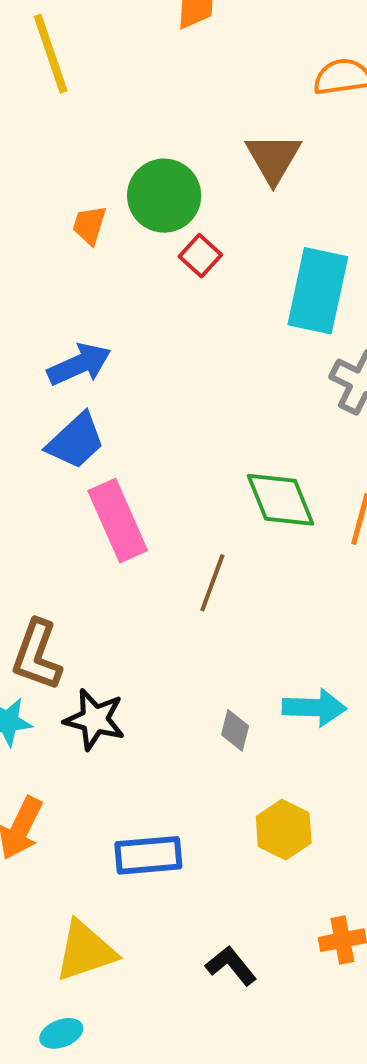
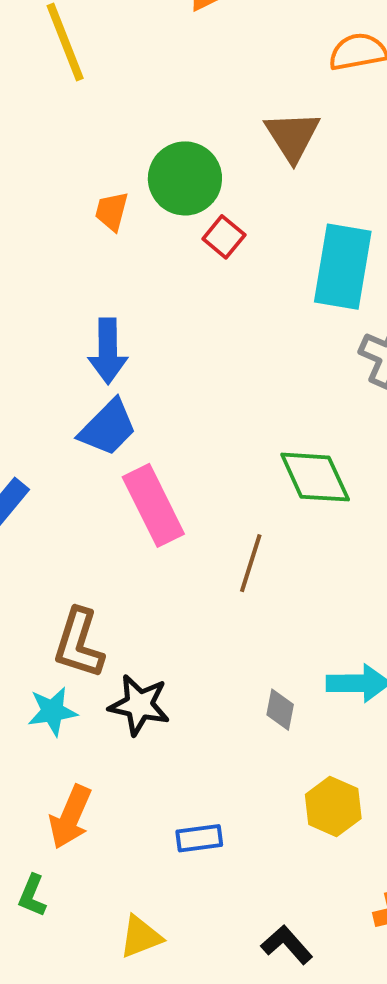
blue arrow: (79, 364) -> (108, 351), turned 116
blue rectangle: (148, 855) -> (199, 838), size x0.7
yellow triangle: (85, 951) -> (141, 937), size x0.7

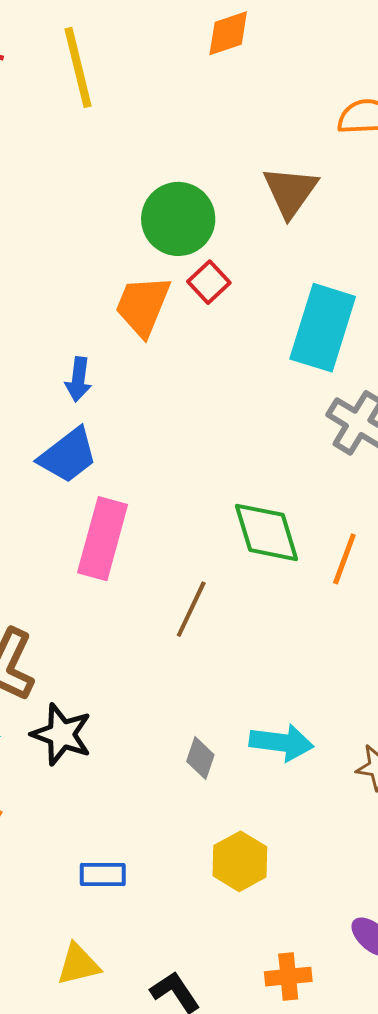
orange trapezoid: (112, 211) -> (143, 306), moved, size x1.6
blue arrow: (108, 351) -> (78, 379), size x0.7
pink rectangle: (153, 505) -> (103, 539), turned 34
yellow triangle: (141, 937) -> (78, 964), moved

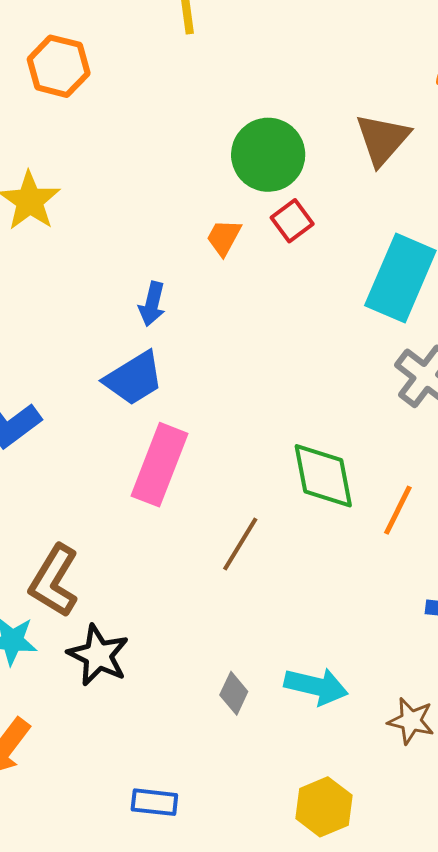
orange trapezoid: (143, 306) -> (224, 237), size x0.6
yellow hexagon: (240, 861) -> (324, 807), moved
blue rectangle: (103, 875) -> (154, 802), moved

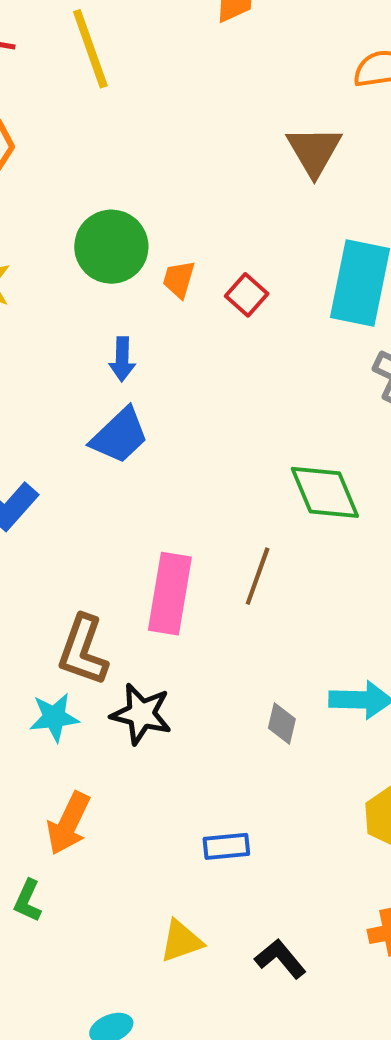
green circle: (268, 155) -> (111, 247), moved
red square: (292, 221) -> (247, 295), moved
pink rectangle: (159, 465) -> (170, 594), moved

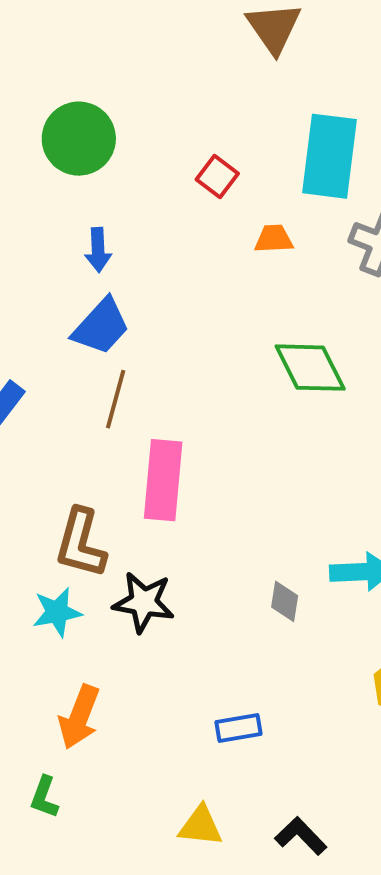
orange trapezoid: (179, 279) -> (274, 239), moved, turned 75
brown line: (258, 576) -> (116, 399), moved
yellow triangle: (181, 941) -> (201, 826), turned 30

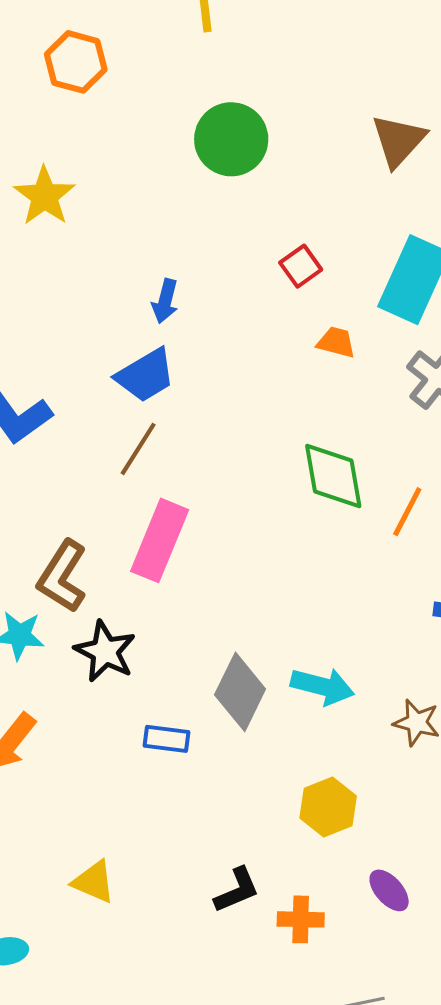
green circle: (79, 139) -> (231, 139), moved
gray diamond: (285, 601) -> (240, 692), size x1.8
blue rectangle: (238, 728) -> (166, 739), moved
black L-shape: (301, 836) -> (237, 890), moved, turned 94

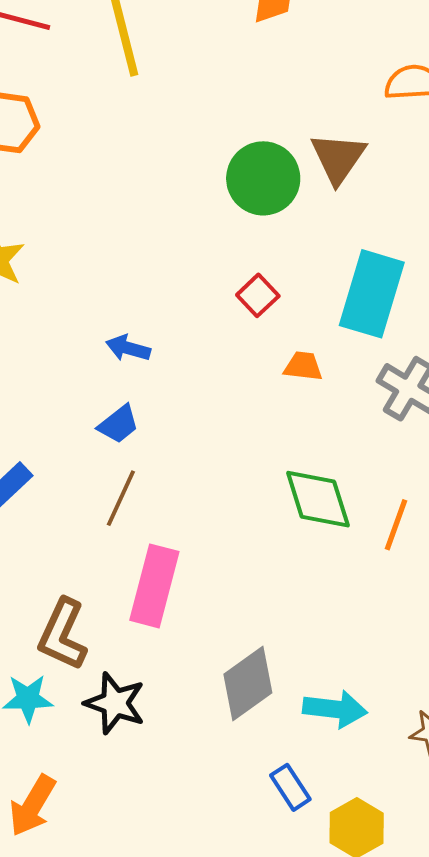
green circle: (231, 139) -> (263, 178), moved
blue arrow: (165, 301) -> (128, 348), turned 99
blue trapezoid: (146, 375) -> (118, 424), size x0.7
gray diamond: (240, 692) -> (248, 683), moved, turned 36
blue rectangle: (166, 739) -> (290, 787), moved, turned 57

